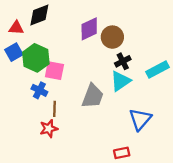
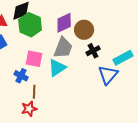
green hexagon: (36, 58) -> (30, 25), moved
cyan triangle: (120, 81) -> (57, 68), moved
gray trapezoid: (93, 96) -> (63, 48), moved
blue triangle: (140, 119) -> (108, 75), moved

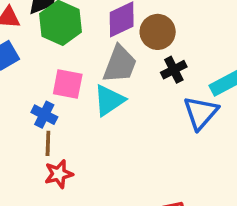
brown line: (34, 92) -> (48, 143), moved

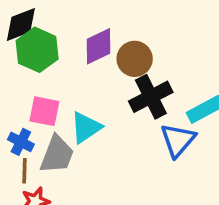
gray trapezoid: (120, 64) -> (57, 155), moved
black cross: (174, 70) -> (151, 97), size x1.6

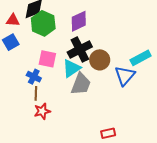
brown circle: (135, 59) -> (100, 60), moved
black cross: (151, 97) -> (80, 49), moved
gray trapezoid: (57, 155) -> (81, 84), moved

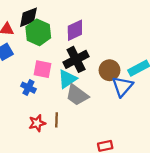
brown circle: (100, 60) -> (109, 70), moved
gray trapezoid: (81, 84) -> (77, 95), turned 105
brown line: (36, 93) -> (57, 120), moved

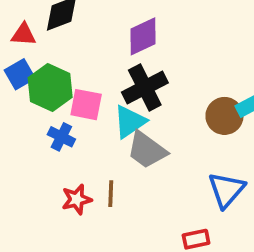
green hexagon: (38, 32) -> (50, 88), moved
brown circle: (109, 70) -> (224, 116), moved
blue triangle: (122, 86) -> (226, 190), moved

